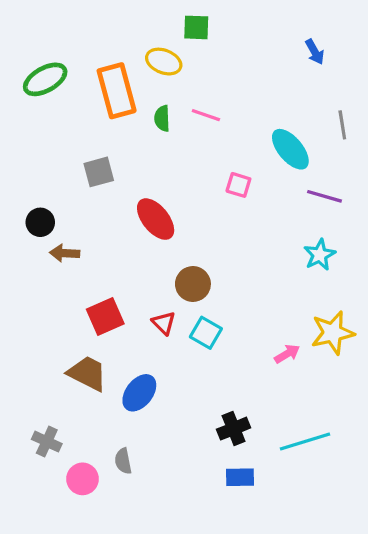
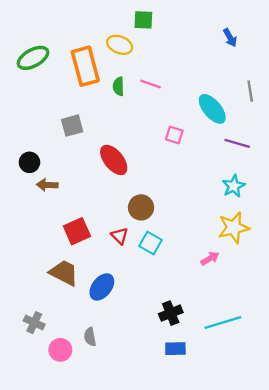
yellow star: (333, 333) -> (234, 228), moved

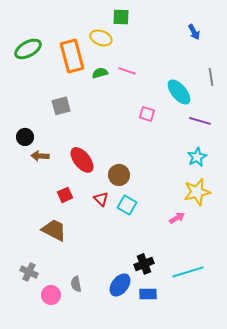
green semicircle: (118, 86) -> (100, 73), turned 77
red ellipse: (114, 160) -> (82, 160), moved
red square: (77, 231) -> (65, 195), size x0.7
blue ellipse: (102, 287) -> (120, 285), moved

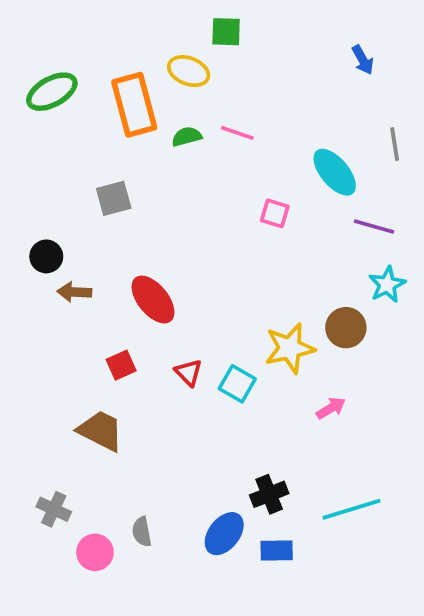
cyan star: (197, 157) -> (387, 285), moved
brown circle: (119, 175) -> (346, 328), moved
yellow star: (197, 192) -> (290, 348), moved

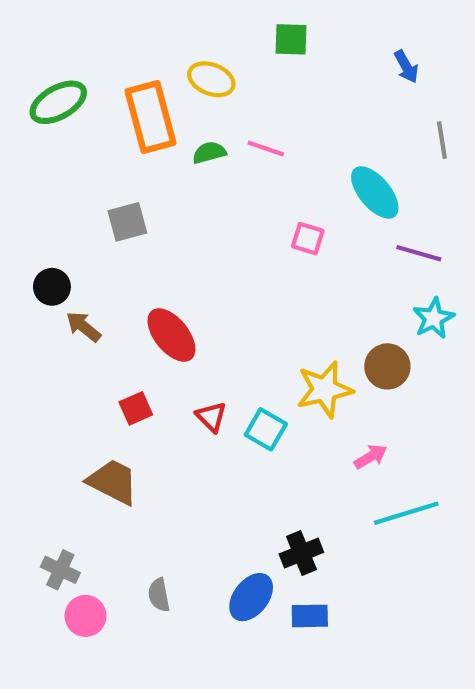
green square: (226, 32) -> (291, 39), moved
gray line: (395, 144) -> (442, 140), moved
brown arrow: (74, 292) -> (83, 327), turned 36
cyan line: (352, 509) -> (406, 513), moved
pink circle: (95, 552) -> (86, 616), moved

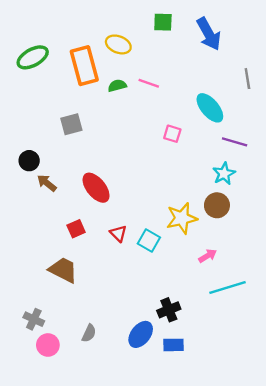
blue arrow: (406, 67) -> (209, 34), moved, size x1.8
cyan star: (434, 318) -> (224, 174), moved
gray semicircle: (159, 595) -> (89, 333), turned -144

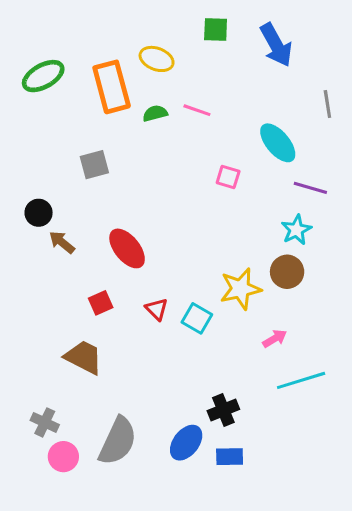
gray semicircle: (89, 333) -> (118, 441), size x2.0

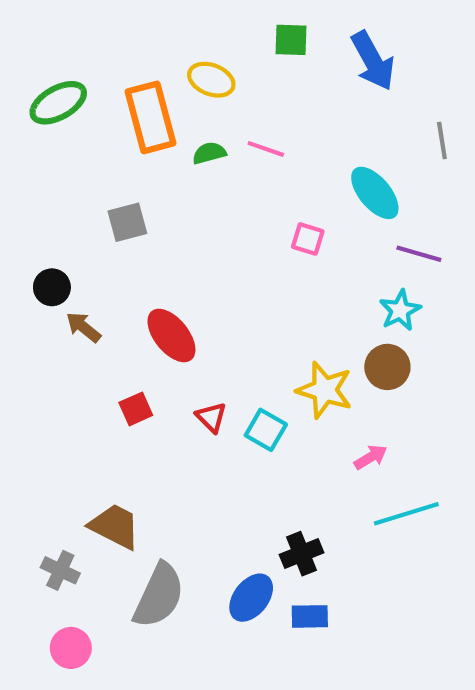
yellow star: (240, 289) -> (325, 390), turned 30
brown trapezoid: (84, 357) -> (115, 526), moved
pink circle: (63, 457) -> (71, 648), moved

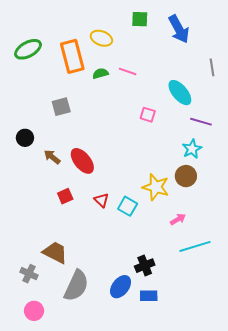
brown arrow: (83, 327) -> (52, 157), moved

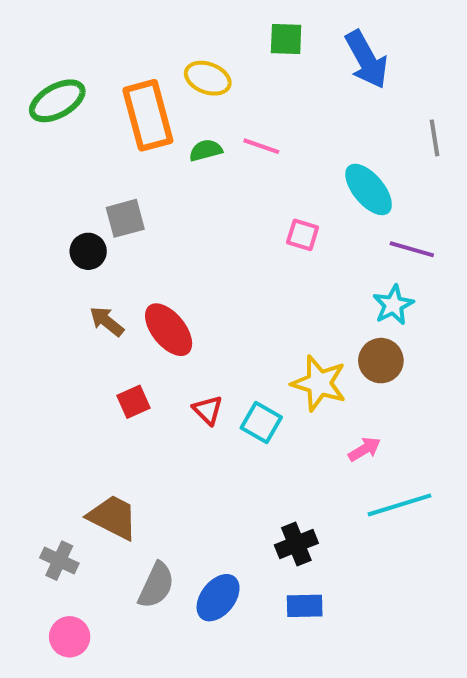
black circle: (25, 138) -> (88, 251), moved
gray semicircle: (76, 286) -> (156, 585), size x0.7
blue ellipse: (121, 287) -> (218, 598), moved

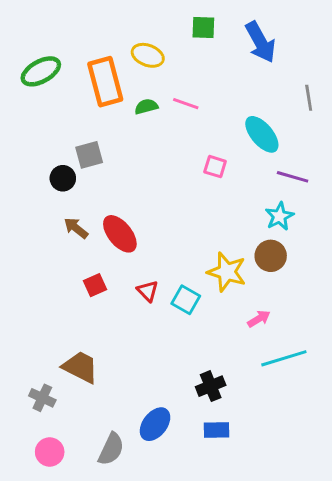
gray semicircle: (156, 585) -> (111, 449), moved

